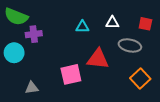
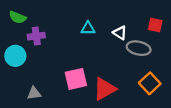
green semicircle: (16, 17) -> (18, 17), size x0.7
white triangle: (112, 23) -> (120, 33), moved, turned 32
red triangle: (98, 59) -> (105, 89), moved, turned -35

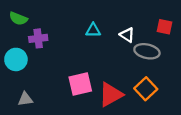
orange square: (150, 83) -> (146, 89), moved
gray triangle: (34, 93) -> (25, 99), moved

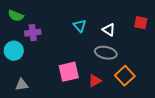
cyan triangle: (93, 30) -> (80, 26), turned 48
gray ellipse: (147, 51) -> (106, 53), moved
red triangle: (111, 95) -> (95, 81), size x0.6

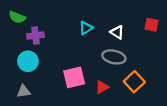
cyan triangle: (80, 26) -> (86, 28), turned 40
cyan circle: (14, 51) -> (28, 61), moved

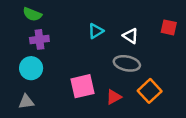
green semicircle: (17, 17) -> (32, 14), moved

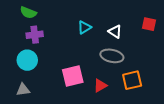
orange square: (150, 91) -> (132, 80), turned 30

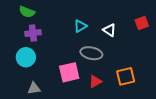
red square: (149, 24) -> (142, 23), turned -32
gray ellipse: (112, 56) -> (91, 53), moved
gray triangle: (23, 90) -> (34, 88), moved

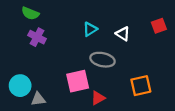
purple cross: (33, 33) -> (37, 37), turned 35
cyan circle: (26, 57) -> (20, 86), moved
red triangle: (95, 81) -> (98, 98), moved

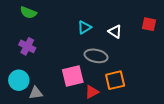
red square: (159, 26) -> (149, 24), turned 32
purple cross: (37, 37) -> (27, 46), moved
orange square: (141, 86) -> (115, 80), moved

